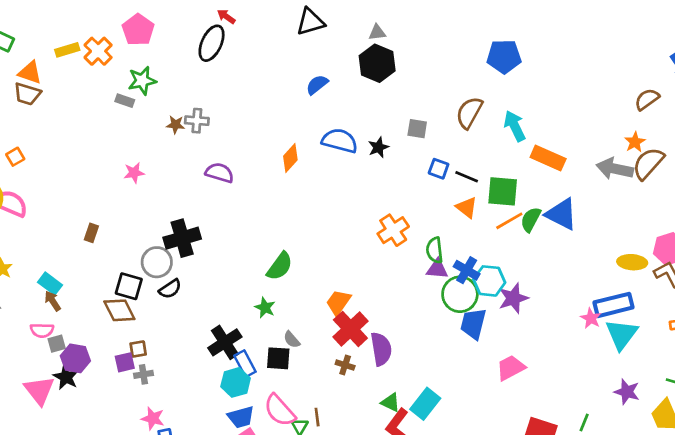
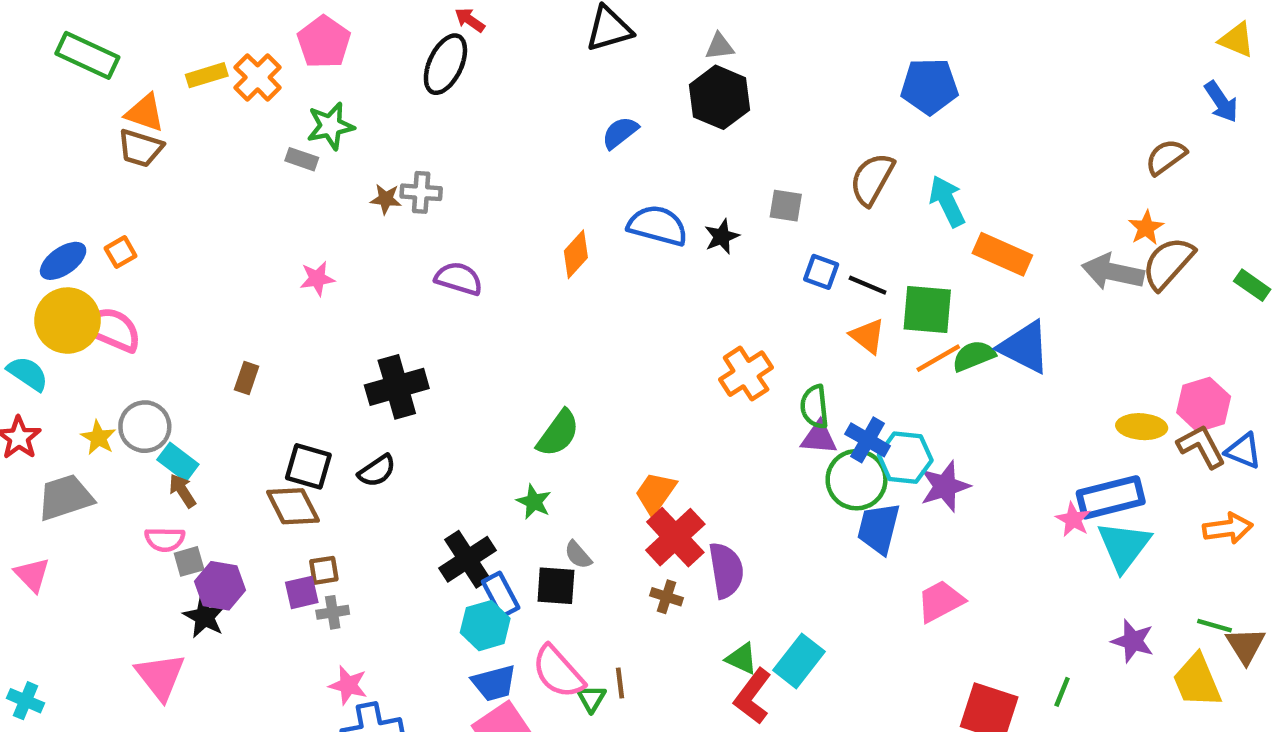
green semicircle: (531, 219) -> (974, 356), turned 40
gray circle: (157, 262) -> (145, 427), moved
pink triangle: (39, 390) -> (160, 676), moved

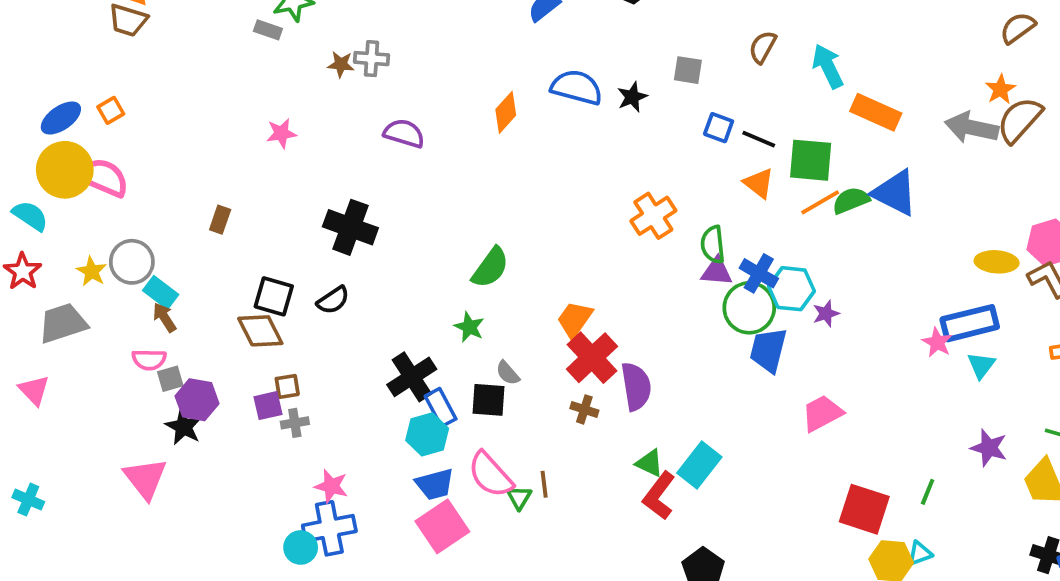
brown semicircle: (872, 179) -> (763, 47), size x0.7
black cross: (397, 387) -> (350, 227), turned 36
purple star: (945, 486) -> (826, 314), size x0.6
cyan triangle: (1124, 546) -> (981, 365), size x0.6
pink star: (348, 685) -> (331, 486), moved

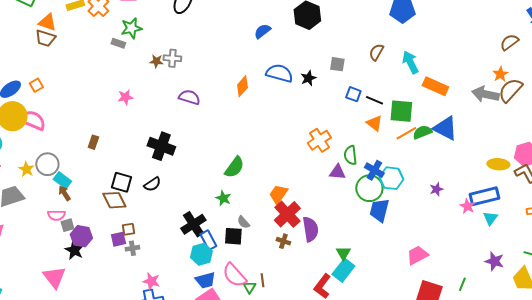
purple triangle: (717, 271) -> (337, 172), moved
purple star: (826, 314) -> (436, 189), moved
pink trapezoid: (822, 413) -> (417, 255), moved
green triangle: (650, 463) -> (343, 253), moved, turned 35

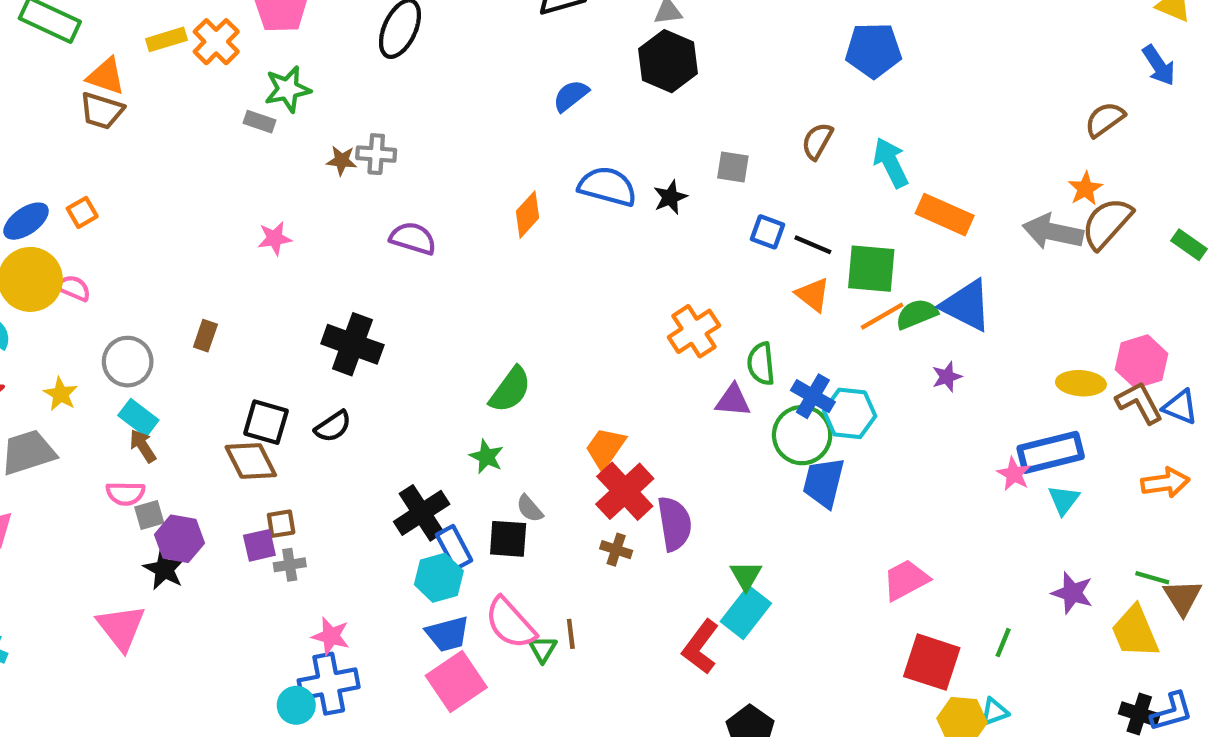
pink semicircle: (32, 120) -> (74, 288), size x0.6
gray circle: (47, 164) -> (128, 362), moved
purple star: (436, 189) -> (947, 377), moved

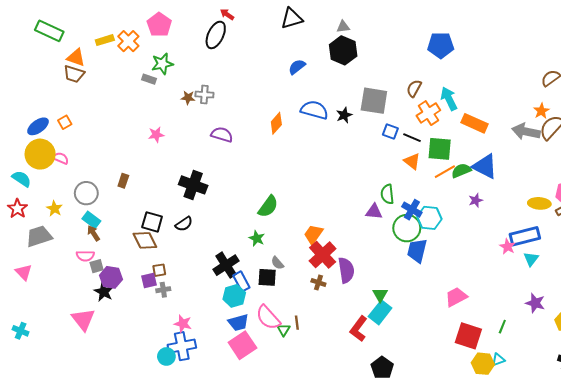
gray square: (733, 167) -> (374, 101), size x1.8
orange cross: (694, 331) -> (428, 113), moved

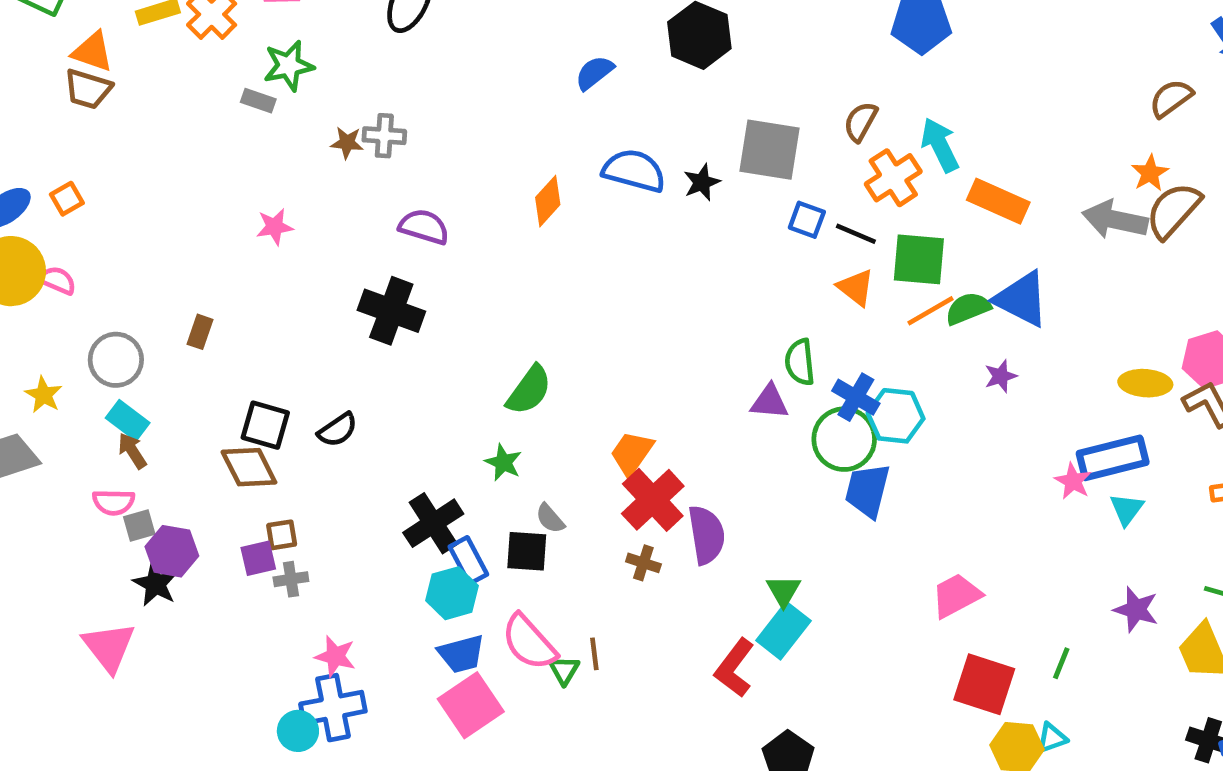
black cross: (193, 185) -> (391, 311), moved

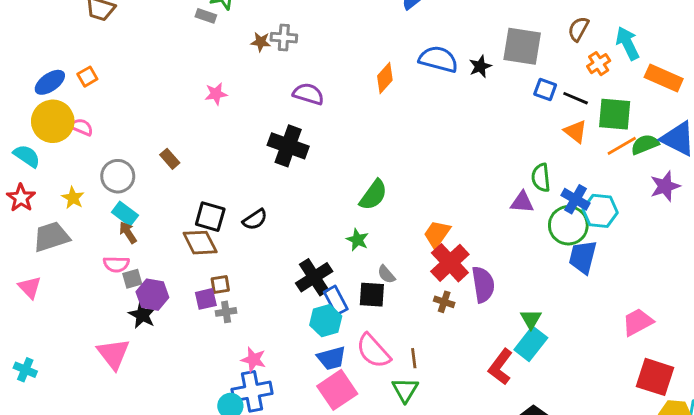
orange cross: (893, 178) -> (599, 64), size x0.7
brown rectangle: (200, 332) -> (170, 159), turned -60
purple star: (1001, 376) -> (665, 186), size x1.5
green triangle: (564, 670) -> (405, 390), moved, size x1.4

